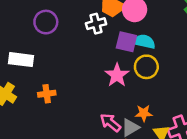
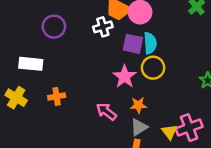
cyan semicircle: (144, 42) -> (150, 43), turned 75
orange star: (144, 113) -> (138, 105), moved
pink arrow: (110, 123) -> (106, 112), moved

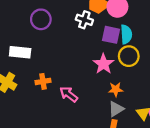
white cross: (103, 27) -> (84, 20), turned 35
pink arrow: (106, 112) -> (69, 94), moved

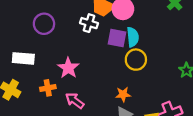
pink star: (103, 64) -> (68, 68), moved

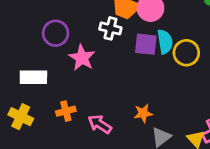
yellow circle: (136, 60) -> (186, 53), moved
pink star: (68, 68) -> (82, 58), moved
orange star: (123, 94) -> (143, 113), moved

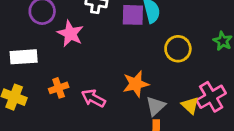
yellow circle: (186, 53) -> (178, 49), moved
orange star: (143, 113) -> (136, 84), size x1.4

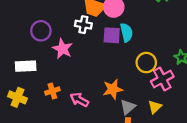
pink cross: (211, 97) -> (162, 79), moved
yellow triangle: (190, 105) -> (155, 107), turned 32

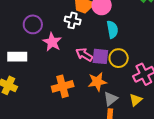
purple square: (112, 35) -> (100, 56), moved
yellow circle: (146, 63) -> (119, 58), moved
orange cross: (52, 91) -> (63, 86), moved, size x1.5
pink arrow: (79, 100) -> (84, 55), moved

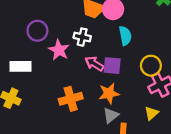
white cross: (73, 20) -> (82, 37), moved
yellow circle: (119, 58) -> (151, 66), moved
gray triangle: (111, 99) -> (111, 115), moved

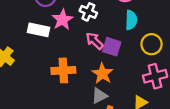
white rectangle: (20, 66) -> (39, 30), moved
yellow circle: (151, 66) -> (152, 44), moved
orange star: (109, 93) -> (102, 74), turned 30

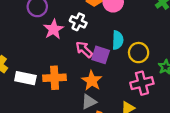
cyan semicircle: (131, 20) -> (118, 40), moved
white rectangle: (39, 30) -> (25, 78), moved

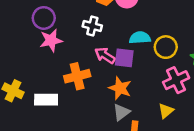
pink star: (54, 29) -> (51, 40), moved, turned 30
cyan semicircle: (118, 40) -> (140, 38), turned -84
orange cross: (55, 78) -> (77, 76), moved

